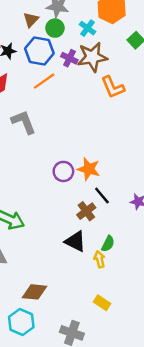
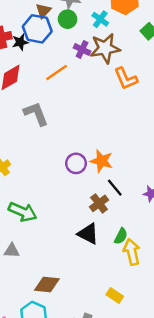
blue hexagon: (39, 51) -> (37, 29), moved
yellow arrow: (100, 259) -> (132, 252), moved, size x1.5

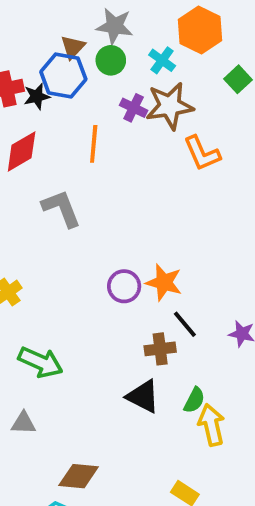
orange line: (57, 72) -> (94, 144), turned -50
brown cross: (99, 203) -> (160, 349), turned 30

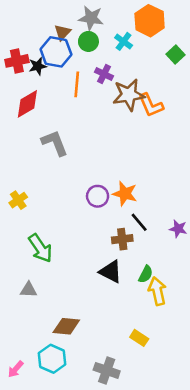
brown star: (170, 106) -> (129, 95), moved
orange line: (94, 144) -> (77, 84), moved
green arrow: (41, 362) -> (40, 248), turned 32

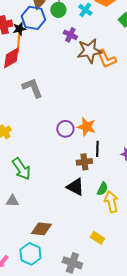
orange line: (77, 84) -> (18, 43), moved
black line: (139, 222) -> (97, 149), turned 42

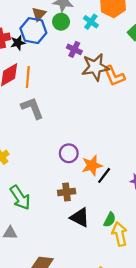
orange line: (18, 43) -> (28, 77), moved
orange star: (86, 127) -> (92, 165), moved, turned -30
black line: (97, 149) -> (104, 175), turned 35
brown cross: (84, 162) -> (67, 192), moved

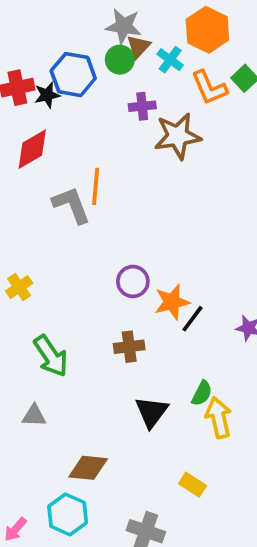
brown triangle: (39, 14) -> (138, 47), moved
purple cross: (74, 49) -> (142, 106), turned -32
orange L-shape: (114, 76) -> (209, 88), moved
orange line: (28, 77) -> (96, 186), moved
black triangle: (80, 217) -> (152, 412), moved, turned 40

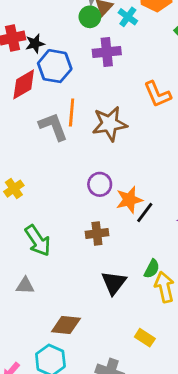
blue hexagon: (73, 75) -> (55, 66), moved
orange L-shape: (209, 88) -> (157, 94), moved
purple cross: (142, 106) -> (107, 52), size x1.4
brown star: (178, 136) -> (110, 124), moved

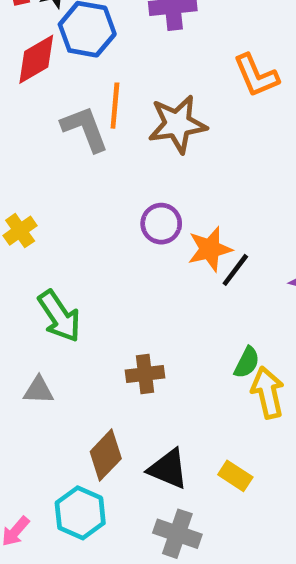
brown cross: (97, 234) -> (145, 374), moved
black triangle: (114, 283) -> (168, 469), moved, turned -44
brown diamond: (66, 325) -> (106, 455), turned -52

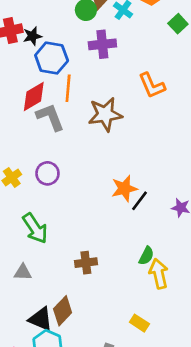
red diamond: (36, 59) -> (34, 96), moved
orange line: (115, 106) -> (68, 88), moved
purple circle: (161, 224) -> (47, 173), moved
black triangle: (168, 469) -> (41, 319), moved

